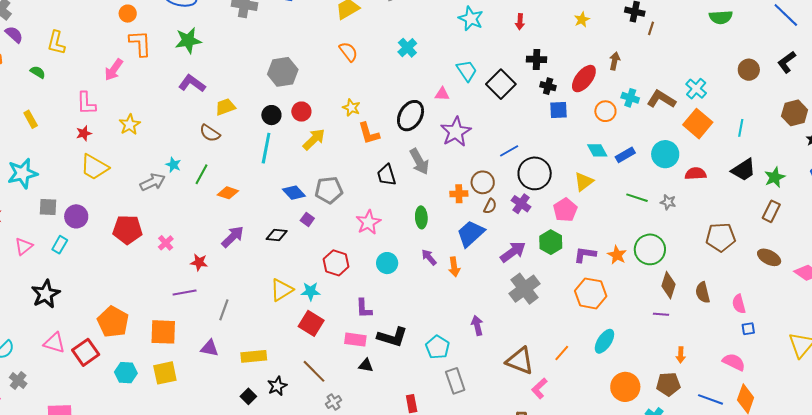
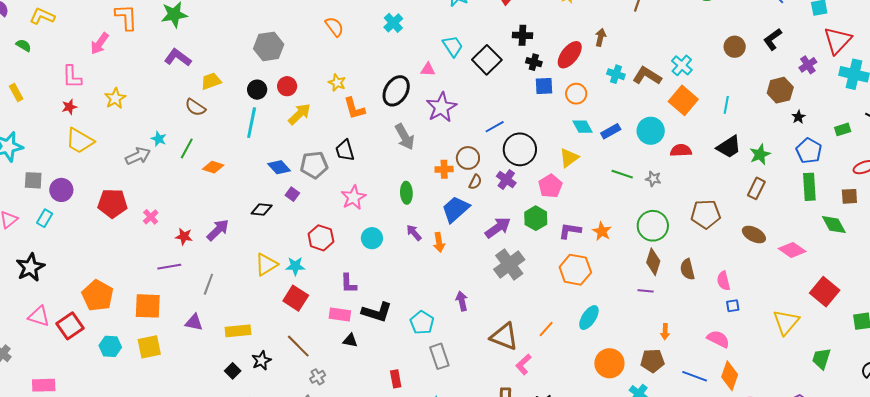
yellow L-shape: (56, 43) -> (42, 16), turned 100
orange circle: (605, 111) -> (576, 94), moved
black trapezoid: (387, 175) -> (345, 150), moved
purple arrow: (233, 237) -> (218, 230), moved
green circle: (650, 249) -> (653, 226), moved

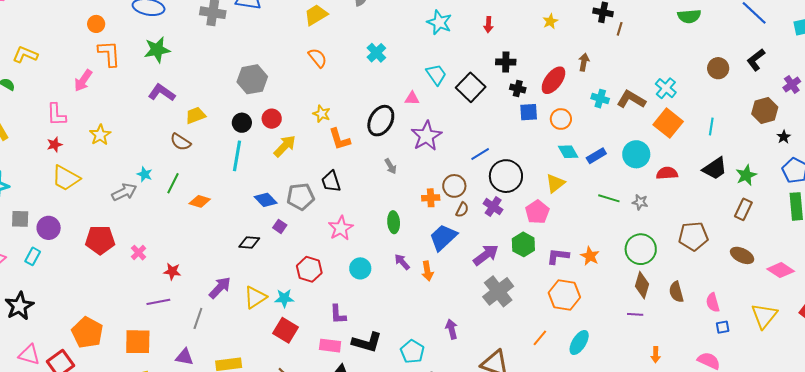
gray arrow: (405, 137) -> (391, 166), size x0.6
purple arrow: (218, 230) -> (220, 288), moved
yellow triangle: (786, 322) -> (764, 316), moved
orange line: (546, 329) -> (540, 338), moved

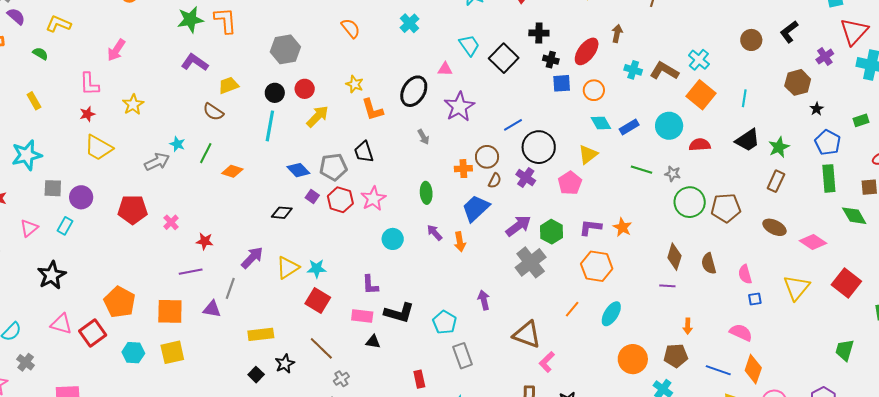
orange L-shape: (109, 54) -> (225, 20), moved
green hexagon: (523, 244) -> (552, 232), moved
green circle: (641, 249) -> (690, 202), moved
red hexagon: (309, 269) -> (340, 200), moved
purple triangle: (184, 357) -> (212, 309), moved

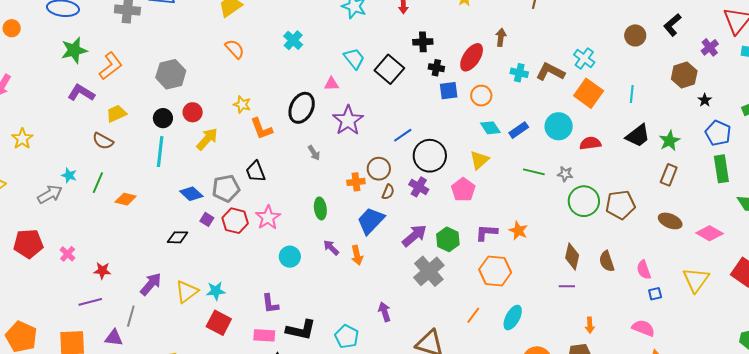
orange L-shape: (225, 20) -> (111, 66), moved, turned 60

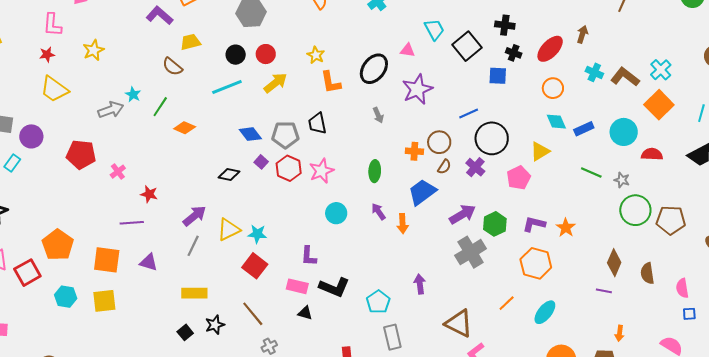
blue square: (449, 91) -> (498, 76), moved
cyan line: (160, 152) -> (227, 87), turned 52
gray line: (131, 316) -> (193, 246), moved

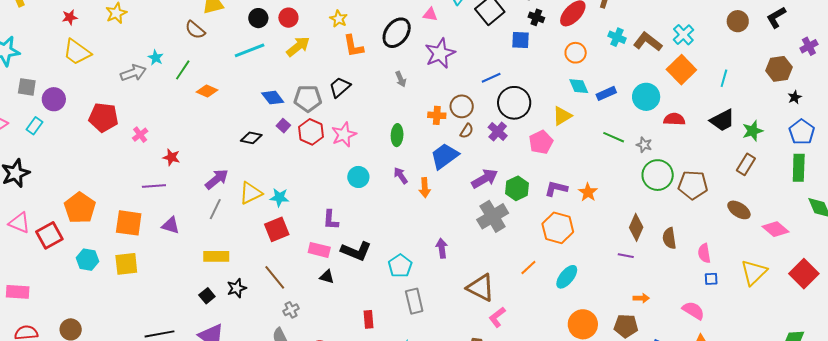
black trapezoid: (317, 123) -> (340, 87), turned 60
red square: (255, 266) -> (277, 229), turned 30
orange arrow: (619, 333) -> (641, 298), turned -98

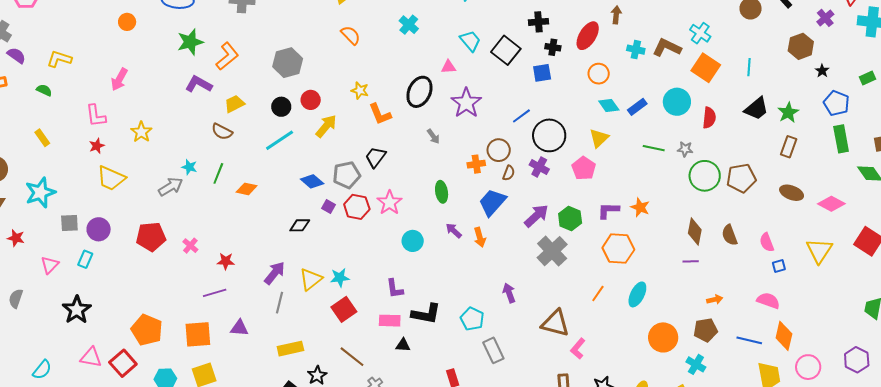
red semicircle: (674, 119) -> (709, 118), turned 105

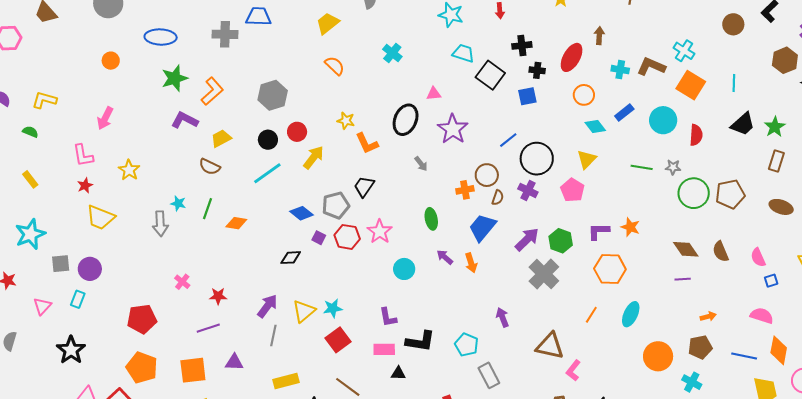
cyan trapezoid: (470, 41) -> (463, 53), moved, turned -30
blue rectangle: (637, 107) -> (624, 112), moved
gray arrow: (171, 187) -> (160, 224), turned 120
brown diamond: (695, 232) -> (686, 249), turned -44
red pentagon: (151, 237) -> (142, 319), moved

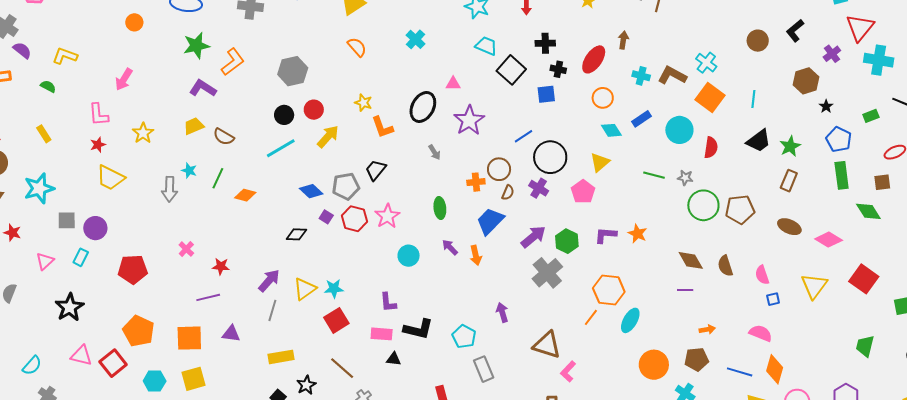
yellow trapezoid: (221, 138) -> (194, 126), moved
orange hexagon: (610, 269) -> (609, 290), moved
red pentagon: (142, 319) -> (133, 269), moved

